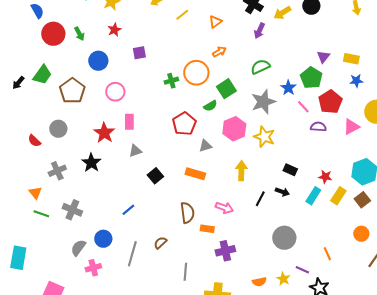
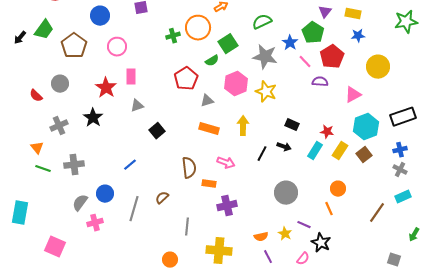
gray star: (263, 102) -> (265, 57), turned 30
pink triangle: (351, 127) -> (353, 95), moved
orange rectangle: (195, 174) -> (209, 129), moved
gray cross: (72, 210) -> (74, 165), turned -30
orange circle: (361, 234) -> (338, 189), moved

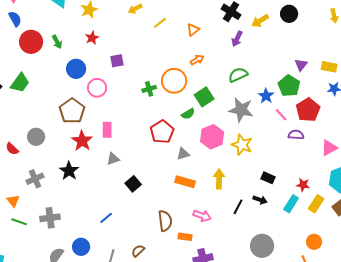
brown pentagon: (74, 46) -> (72, 111), moved
pink circle: (117, 47) -> (97, 88), moved

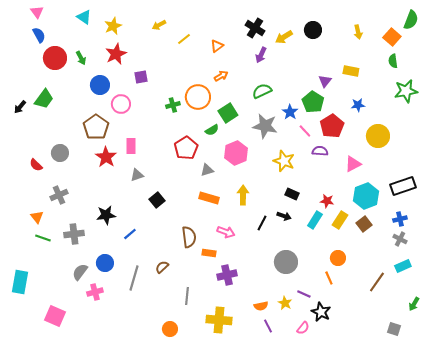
red star: (92, 38) -> (116, 54), size x1.5
yellow rectangle: (329, 67) -> (351, 71), moved
yellow star: (242, 145) -> (284, 161), moved
black star: (69, 171) -> (106, 215), moved, turned 30

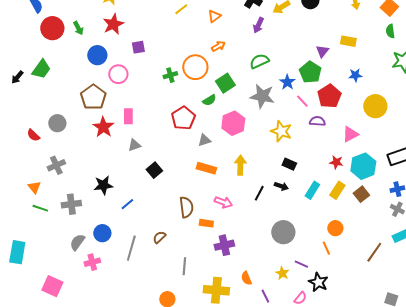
red star: (327, 201) -> (336, 162), moved
orange semicircle: (261, 306) -> (246, 278), moved, turned 80

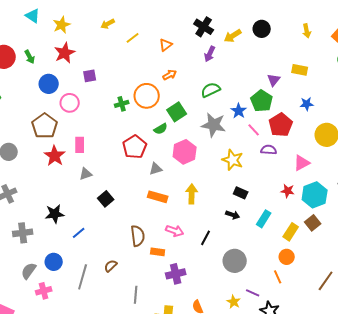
yellow rectangle: (337, 190) -> (291, 232), moved
black line: (259, 193) -> (206, 238), moved

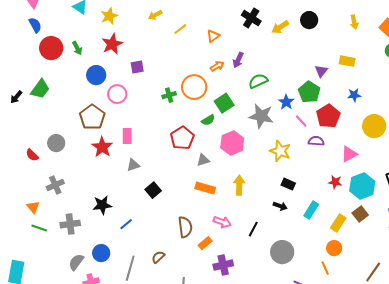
purple arrow: (210, 54) -> (238, 60), moved
orange rectangle: (158, 252) -> (205, 243), turned -48

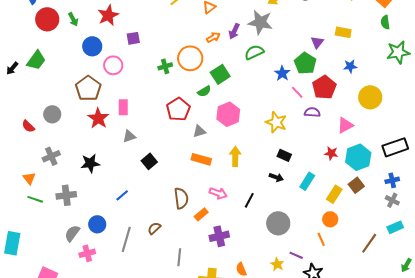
gray star: (261, 116) -> (260, 22), moved
black star: (102, 205) -> (90, 163), moved

